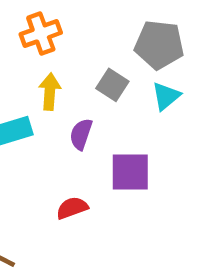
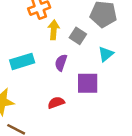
yellow arrow: (50, 92) -> (54, 30), moved
cyan triangle: (166, 96) -> (106, 54), moved

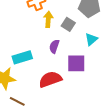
cyan rectangle: (22, 61) -> (22, 57), moved
red semicircle: (56, 103) -> (50, 79), size x1.6

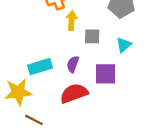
gray square: (68, 24) -> (92, 36), moved, turned -32
purple semicircle: (54, 46) -> (73, 64), moved

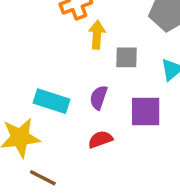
cyan rectangle: (40, 67) -> (52, 101), turned 35
red semicircle: (74, 93) -> (100, 139), size x0.6

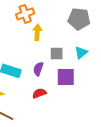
gray square: (126, 57) -> (57, 54), moved

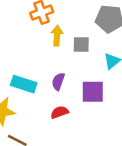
gray square: (57, 54) -> (81, 44), moved

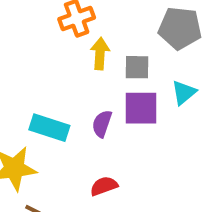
purple square: (93, 92) -> (141, 108), moved
red semicircle: (60, 112) -> (104, 186), moved

